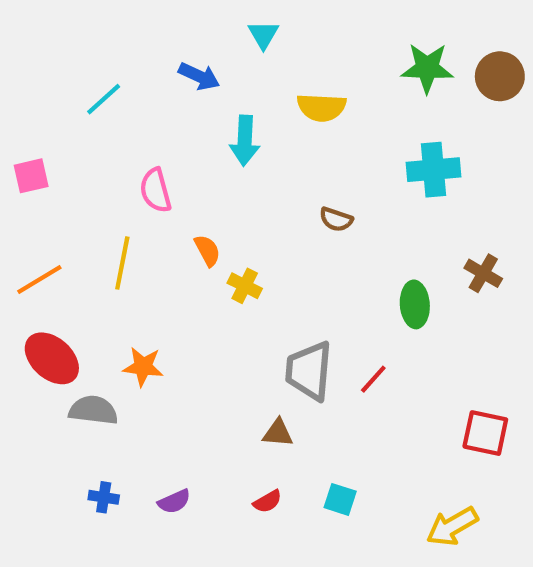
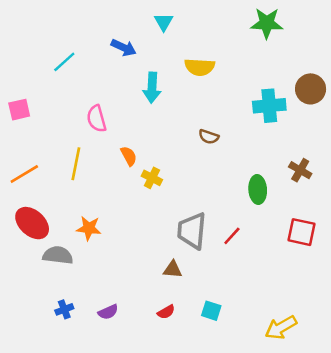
green star: (427, 68) -> (267, 23), moved
brown circle: (500, 76) -> (311, 89), moved
red square: (485, 433) -> (302, 232), moved
blue cross: (104, 497) -> (64, 309), turned -30

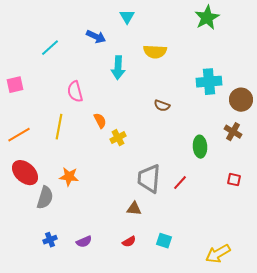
green star: (267, 23) -> (207, 18), turned -30
brown circle: (311, 89) -> (241, 100), moved
yellow cross: (152, 178) -> (118, 138), turned 35
red square: (302, 232) -> (234, 180), size x0.6
gray semicircle: (58, 255) -> (45, 198), turned 100

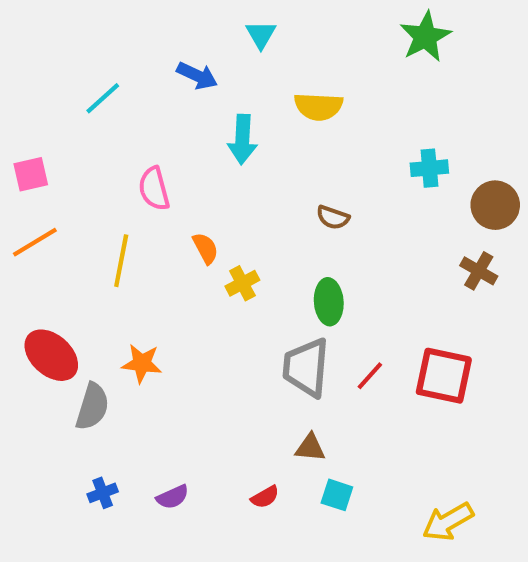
cyan cross: (209, 82) -> (429, 168), size x0.7
orange line: (19, 135) -> (35, 242), moved
green ellipse: (200, 147) -> (329, 302), moved
red square: (234, 180) -> (444, 376), moved, size x2.0
brown triangle: (134, 209) -> (310, 448), moved

